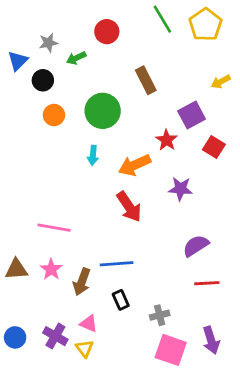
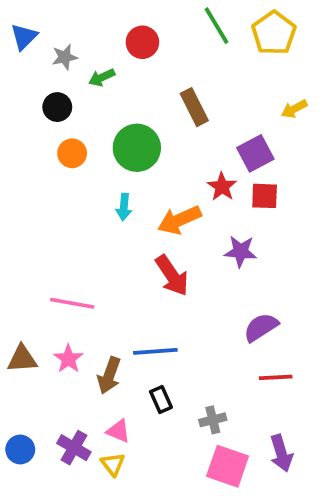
blue triangle: (18, 61) -> (24, 37), moved
red square: (214, 147) -> (265, 196), moved, turned -30

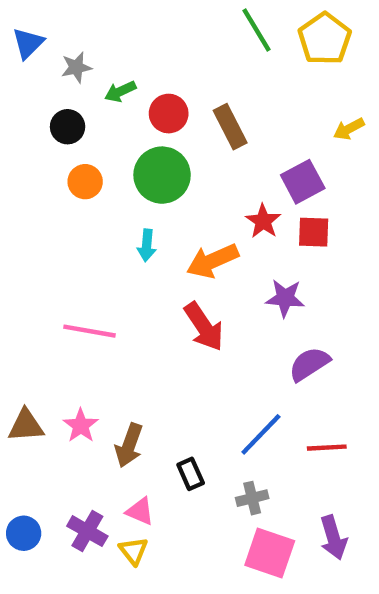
red circle: (142, 42) -> (169, 114), moved
pink line: (72, 303) -> (90, 331), moved
purple semicircle: (261, 327) -> (309, 364), moved
blue line: (155, 351) -> (261, 434), moved, turned -42

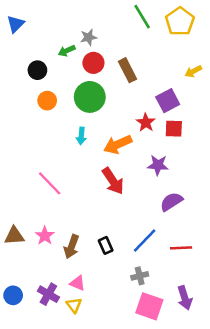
gray star: (76, 67) -> (89, 37), moved
pink line: (90, 331) -> (50, 183), turned 36
black rectangle: (191, 474) -> (106, 245), moved

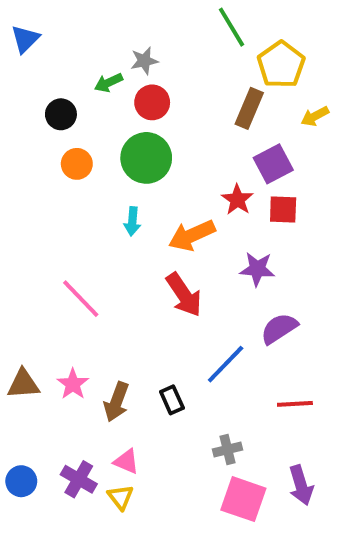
yellow pentagon: (180, 21) -> (281, 65), moved
brown rectangle: (128, 70) -> (249, 108), moved, turned 50
blue line: (145, 241) -> (226, 364), moved

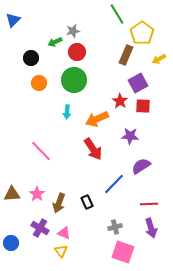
purple cross: (79, 479) -> (40, 228), moved
purple arrow: (301, 485) -> (151, 228), moved

